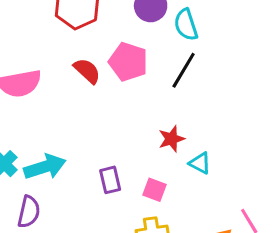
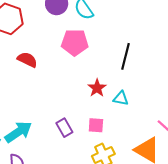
pink pentagon: (128, 62) -> (75, 42), moved
black line: (184, 70) -> (125, 56), moved

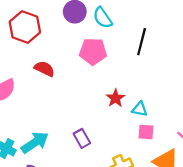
black line: (125, 56) -> (142, 42), moved
pink square: (96, 125) -> (146, 132), moved

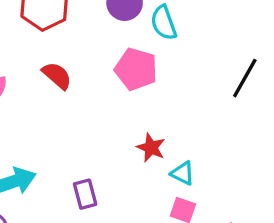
black line: (142, 42) -> (245, 78), moved
red star: (116, 98) -> (151, 148), turned -30

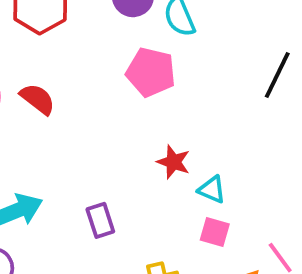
red semicircle: (57, 76) -> (38, 99), moved

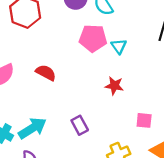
red semicircle: (38, 99) -> (46, 73), moved
cyan triangle: (212, 190) -> (119, 46), moved, turned 42

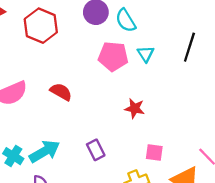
cyan triangle: (119, 46) -> (146, 54), moved
pink square: (144, 120) -> (154, 152), moved

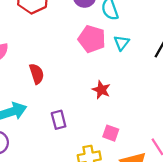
red semicircle: (61, 92) -> (37, 74), moved, turned 30

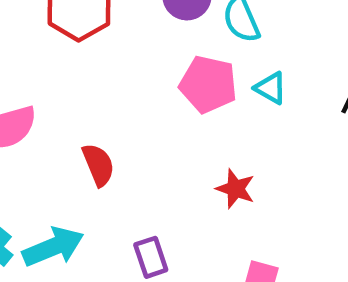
cyan triangle: (122, 43) -> (271, 88), turned -35

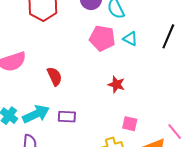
purple rectangle: (151, 257) -> (67, 117), moved, turned -66

